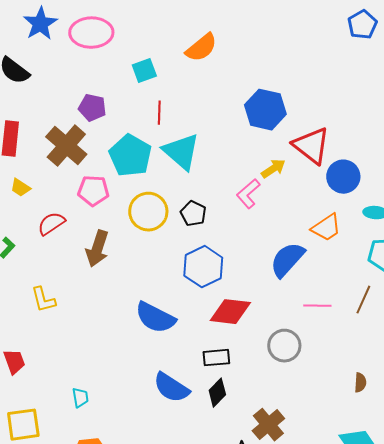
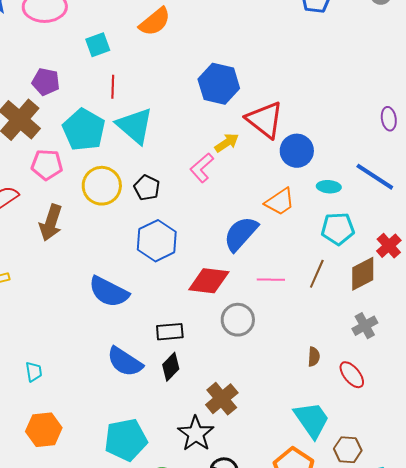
red diamond: (230, 312) -> (209, 281), moved

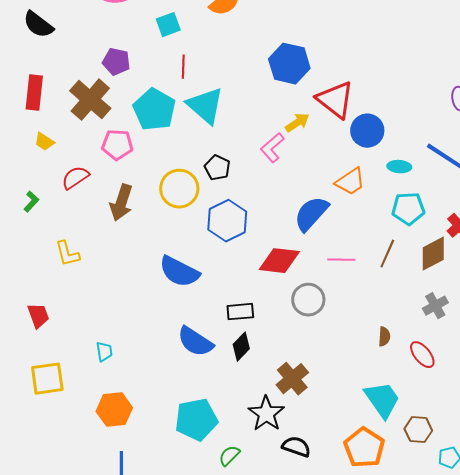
yellow circle: (102, 186) -> (179, 189), moved

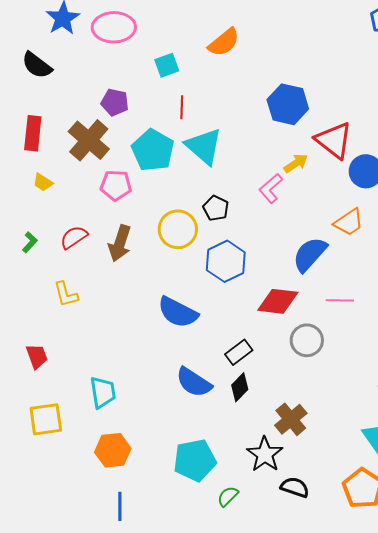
red semicircle: (75, 178) -> (74, 237), moved
black rectangle: (240, 312) -> (239, 352), turned -32
cyan trapezoid: (104, 352) -> (103, 392), size x1.6

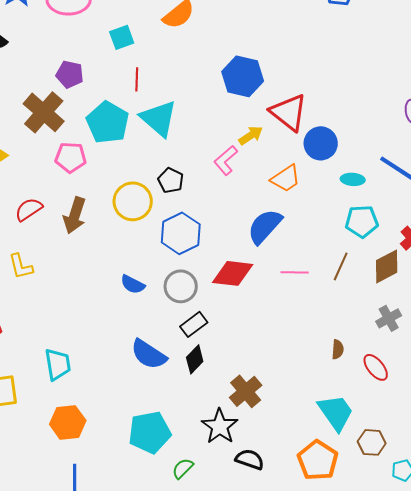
orange trapezoid: (349, 222) -> (286, 178), moved
blue semicircle: (178, 312) -> (133, 284), size x0.6
gray circle: (307, 340) -> (181, 286), moved

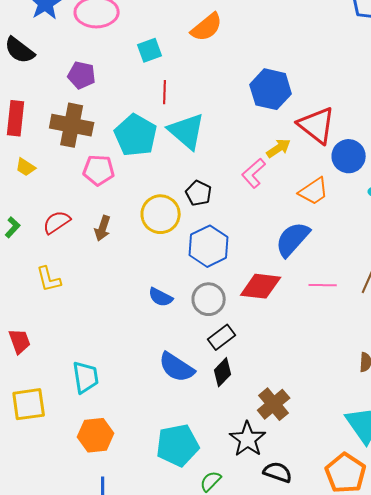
purple pentagon: (70, 74) -> (82, 75), moved
brown cross: (44, 112) -> (72, 125), turned -30
brown arrow: (75, 215) -> (103, 228), size x0.7

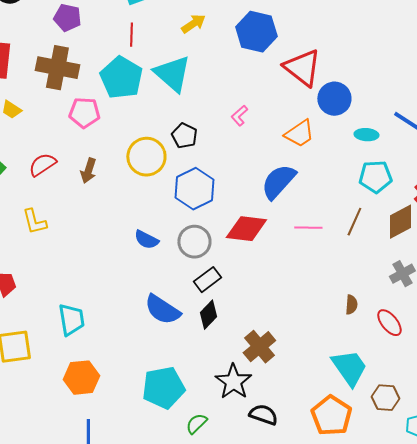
red line: (165, 92) -> (131, 35), moved
yellow arrow: (279, 148) -> (193, 24), moved
pink L-shape: (254, 173) -> (239, 116), size x0.7

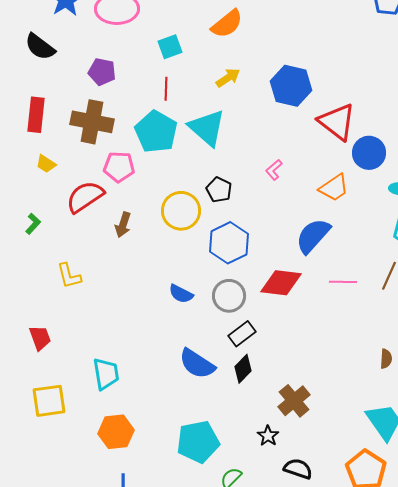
red semicircle: (42, 165) -> (85, 197), moved, size x1.4
black star: (233, 382) -> (268, 436), size x0.6

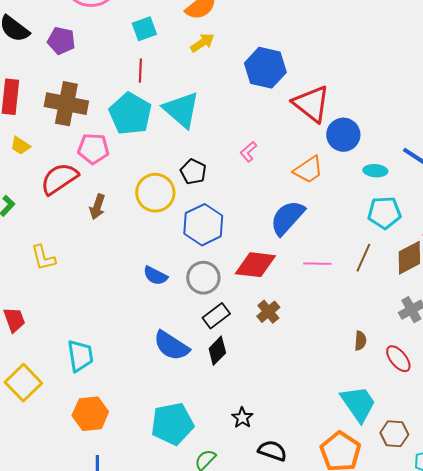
purple pentagon: (102, 72) -> (61, 41), moved
yellow arrow: (228, 78) -> (202, 43), moved
yellow square: (49, 401) -> (23, 383), turned -36
brown cross: (294, 401) -> (268, 312), moved, size x0.7

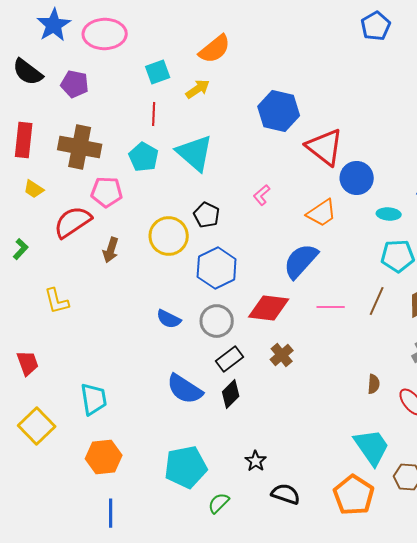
yellow arrow: (202, 43) -> (198, 89), moved
cyan pentagon: (130, 114) -> (144, 157), size x0.7

